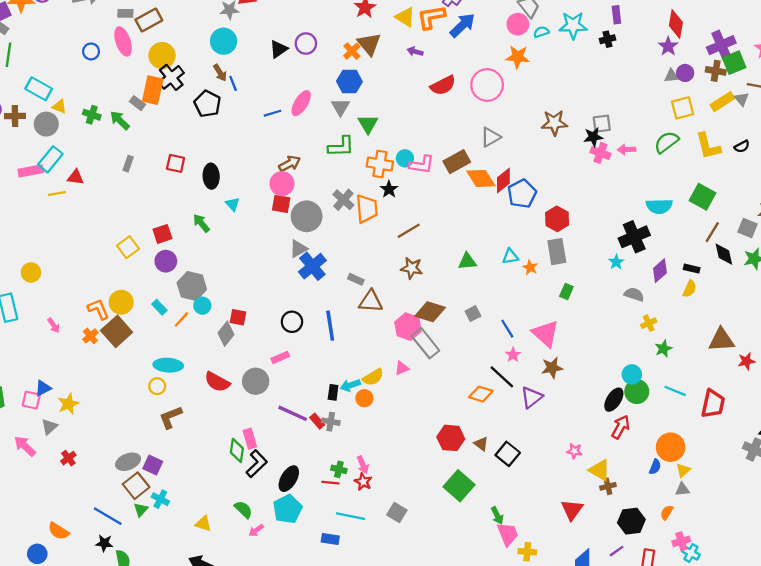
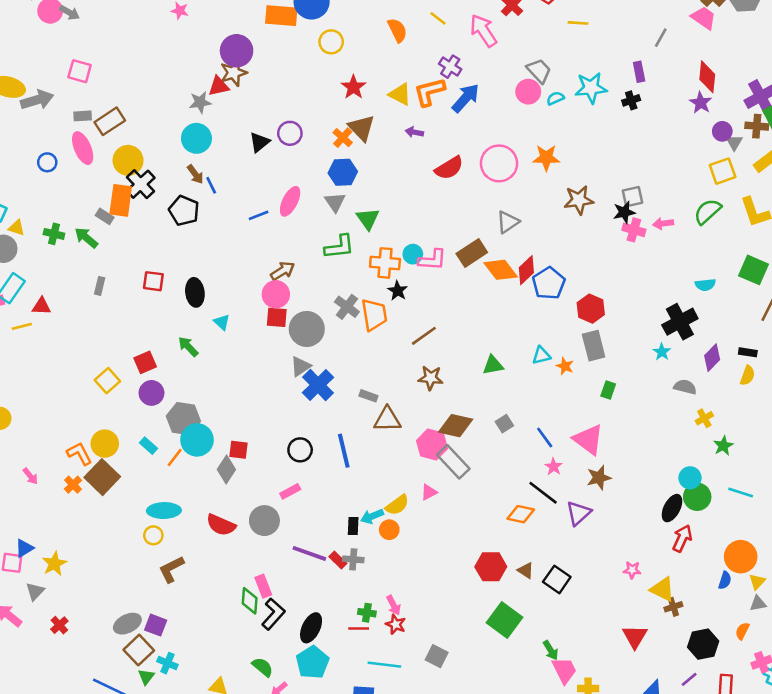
orange star: (518, 57) -> (546, 158), moved
gray triangle: (671, 76) -> (734, 142), moved, turned -49
cyan semicircle: (659, 206) -> (705, 285), size x0.7
cyan circle: (202, 306) -> (197, 440), size x1.6

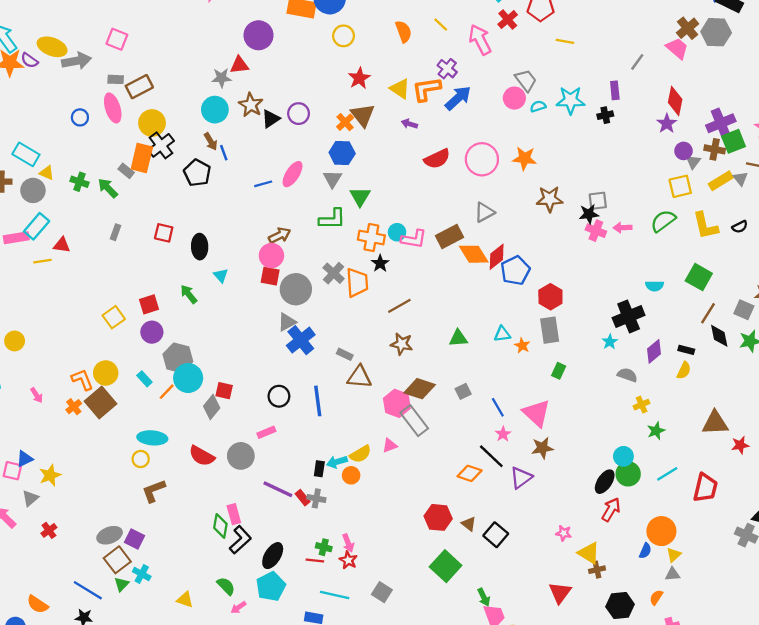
brown star: (234, 73) -> (251, 105), moved, turned -30
cyan line: (741, 492) -> (667, 474), turned -55

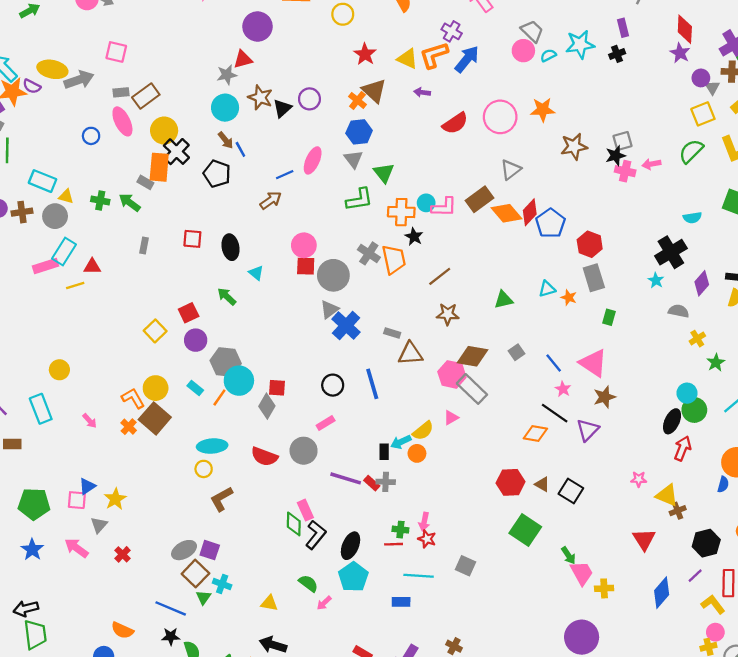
brown arrow: (280, 235) -> (271, 200), moved
pink arrow: (348, 543) -> (424, 522), turned 42

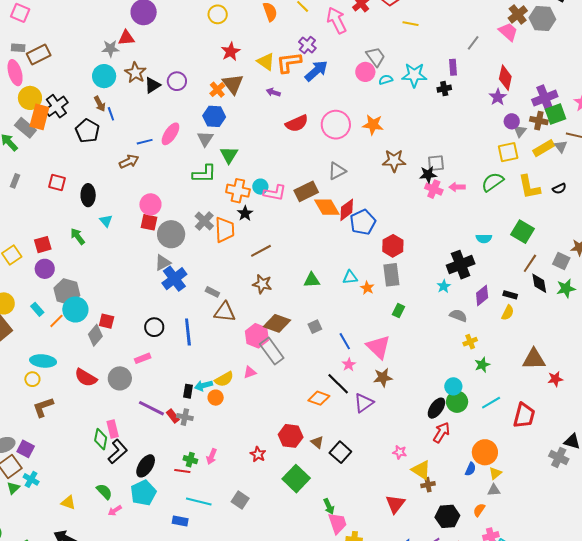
yellow circle: (164, 131) -> (30, 98), moved
gray rectangle: (145, 182) -> (25, 128), size x1.5
red star: (427, 539) -> (258, 454), moved

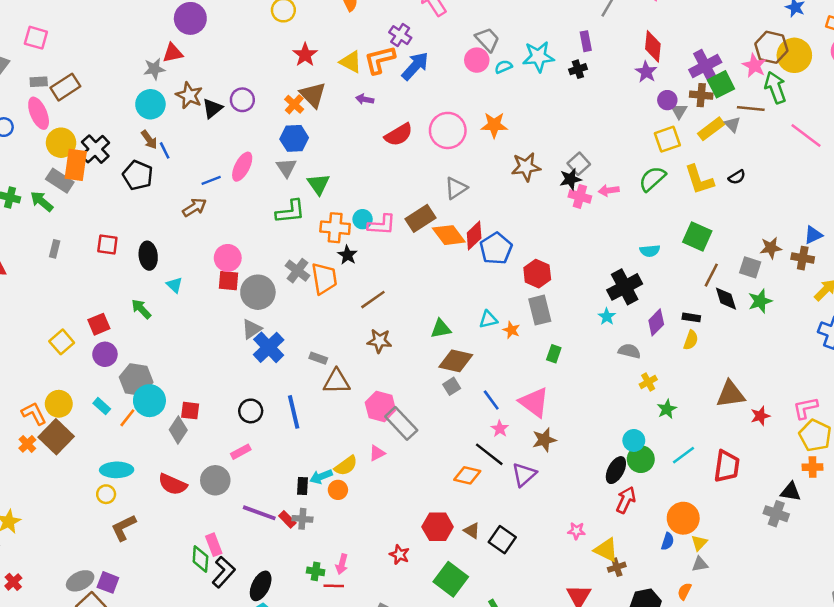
gray square: (436, 163) -> (579, 164), turned -30
brown diamond: (277, 323) -> (456, 361), moved
red line: (182, 471) -> (334, 586), moved

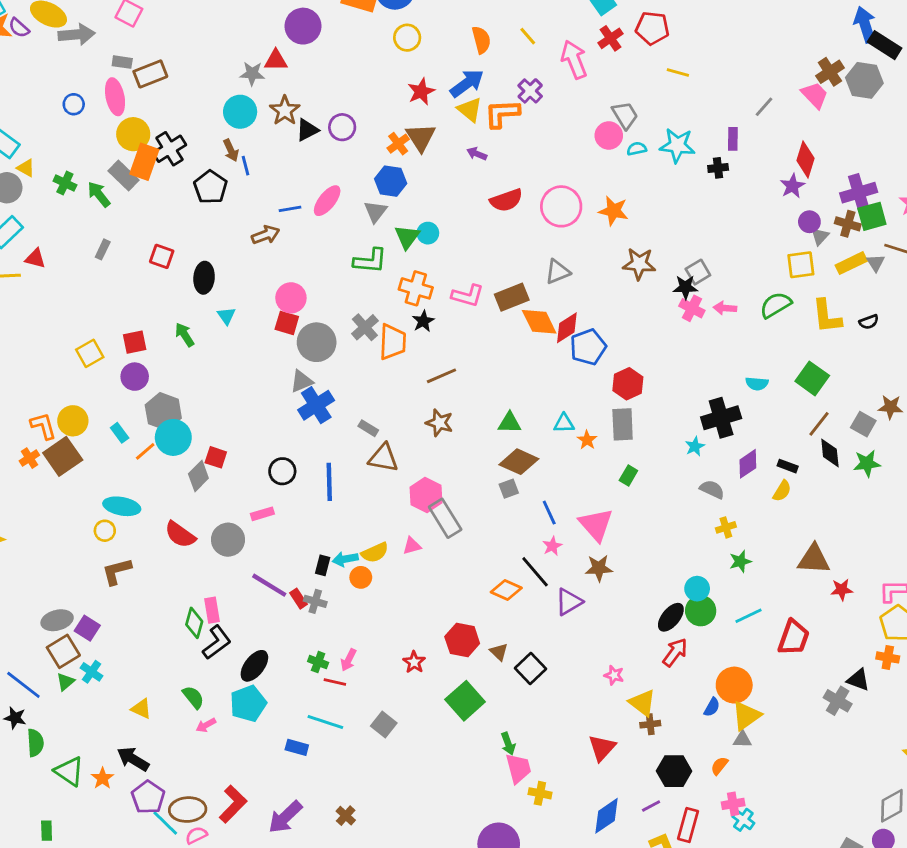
blue arrow: (415, 66) -> (467, 83), moved
cyan circle: (363, 219) -> (428, 233), moved
yellow triangle: (699, 543) -> (746, 716), size x1.6

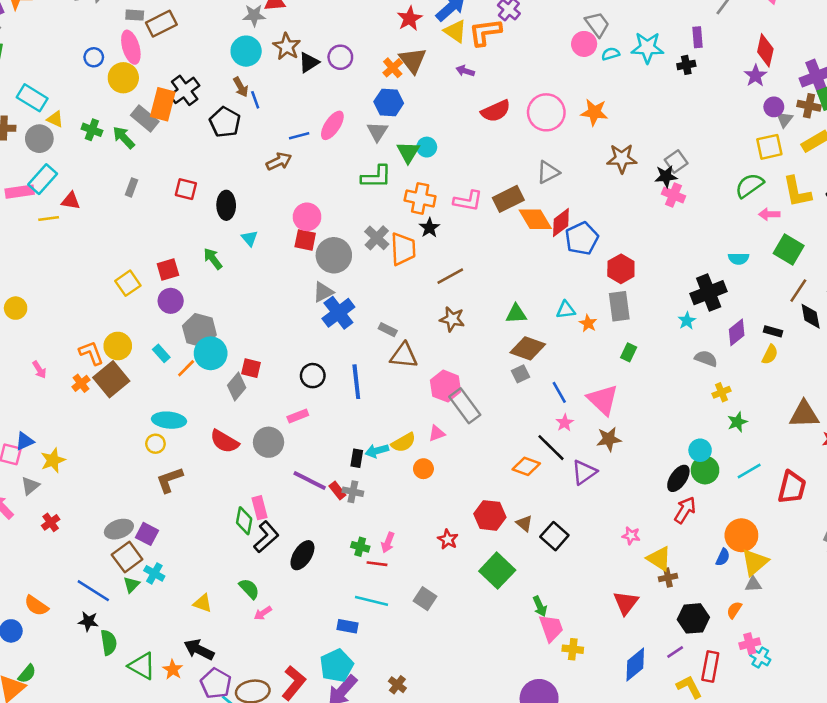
yellow circle: (133, 134) -> (123, 78), moved
pink arrow: (725, 308) -> (769, 214), moved
orange circle: (361, 577) -> (423, 469), moved
cyan pentagon: (248, 703) -> (337, 666), moved

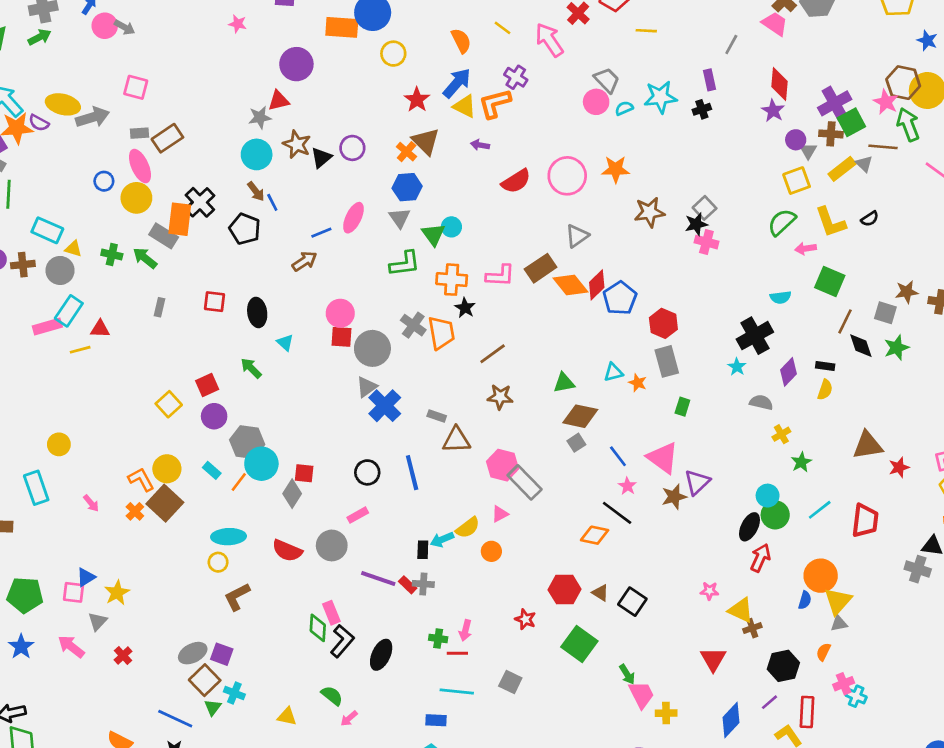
purple triangle: (584, 472) -> (697, 482), moved

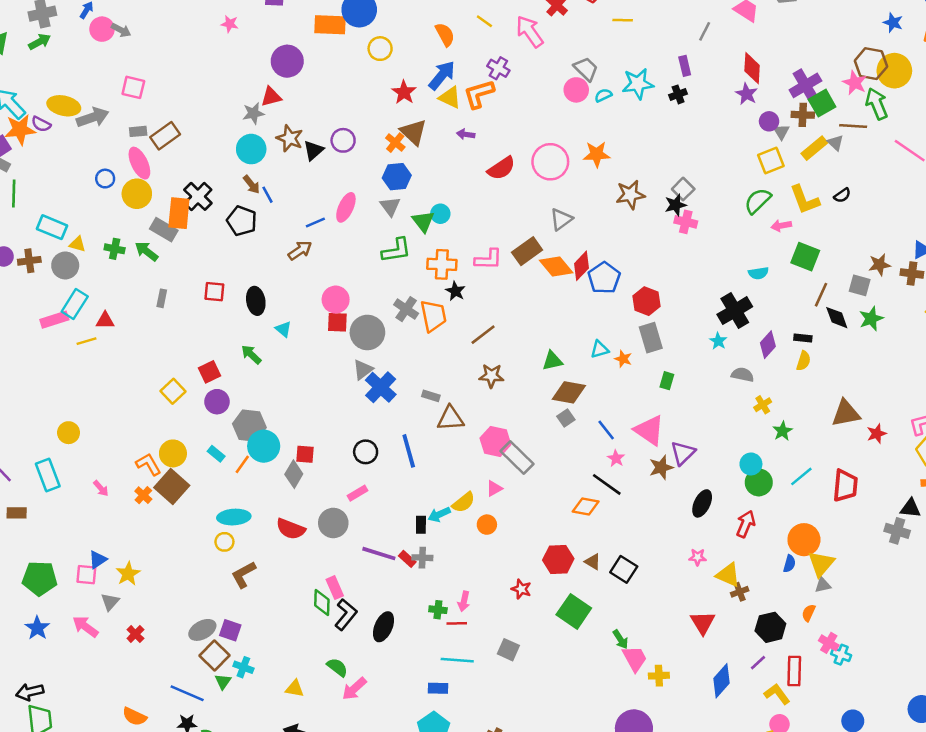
black ellipse: (749, 527) -> (702, 503), moved
pink cross: (844, 684) -> (829, 643), turned -36
pink arrow: (349, 718) -> (354, 689), size x1.5

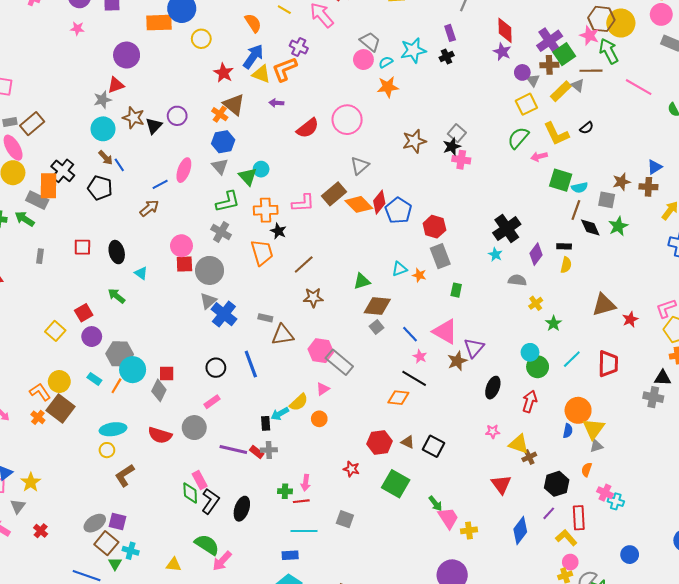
orange star: (597, 154) -> (388, 87), moved
cyan semicircle: (758, 273) -> (580, 188), moved
gray cross: (406, 309) -> (221, 232), moved
green semicircle: (337, 667) -> (207, 545), size x1.4

